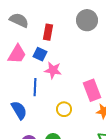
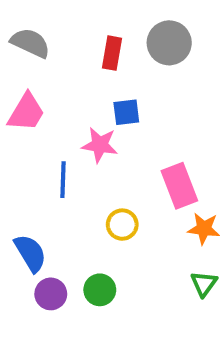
red rectangle: (48, 32) -> (112, 53), moved
blue square: (40, 54) -> (126, 112), moved, turned -32
blue semicircle: (19, 110) -> (30, 253), moved

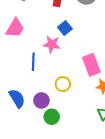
blue square: (126, 112) -> (65, 28), turned -32
purple circle: (51, 294) -> (41, 100), moved

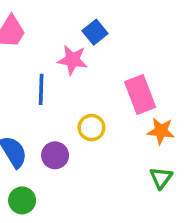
green circle: (52, 117) -> (22, 200), moved

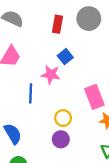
purple circle: (55, 155) -> (61, 139), moved

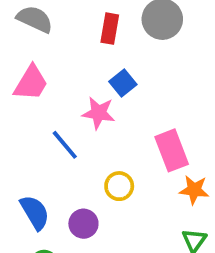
blue line: (31, 93) -> (65, 145), turned -42
purple circle: (61, 139) -> (83, 224), moved

